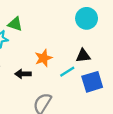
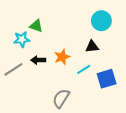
black triangle: (83, 56) -> (92, 47), moved
black arrow: (23, 74) -> (38, 60), moved

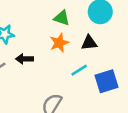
green triangle: (36, 26) -> (62, 18), moved
orange star: (62, 57) -> (59, 43), moved

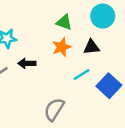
blue square: (106, 81) -> (109, 86), turned -30

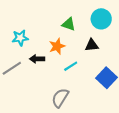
orange star: (62, 47) -> (57, 46), moved
cyan line: (82, 75) -> (71, 66), moved

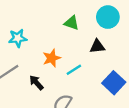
orange star: (57, 46) -> (52, 58), moved
black arrow: (37, 59) -> (36, 83), moved, turned 48

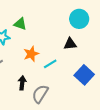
green triangle: (72, 23) -> (20, 24), moved
black arrow: (36, 83) -> (22, 83), moved, turned 48

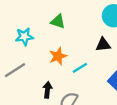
green triangle: (20, 24) -> (58, 22), moved

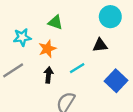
orange star: (58, 56) -> (47, 49), moved
black arrow: (47, 90) -> (49, 75), moved

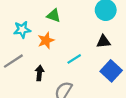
black triangle: (100, 45) -> (104, 42), moved
black arrow: (49, 75) -> (39, 73), moved

